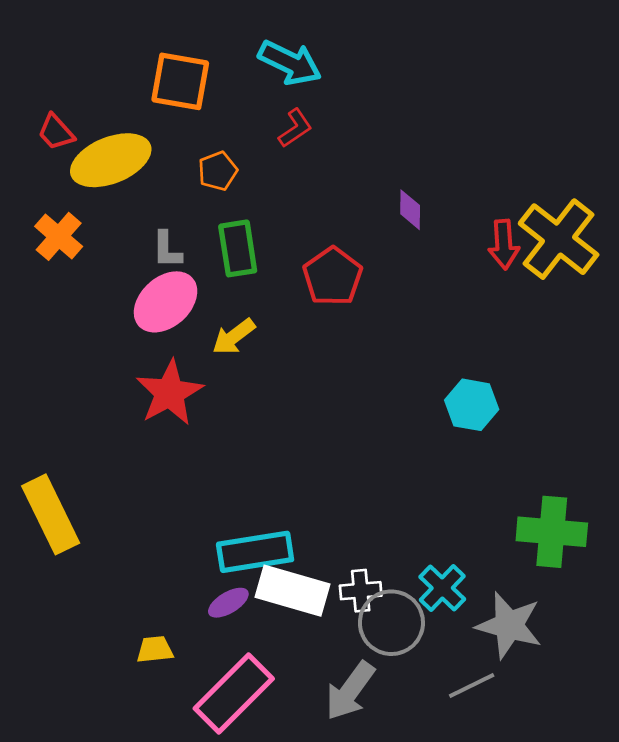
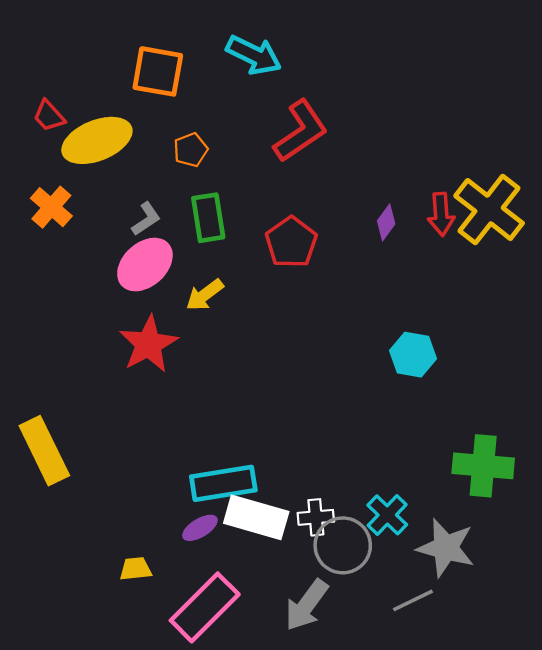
red L-shape: (295, 128) -> (301, 131), moved, size x1.8
purple diamond: (410, 210) -> (386, 222), moved, turned 36
gray L-shape: (167, 250) -> (146, 219), turned -124

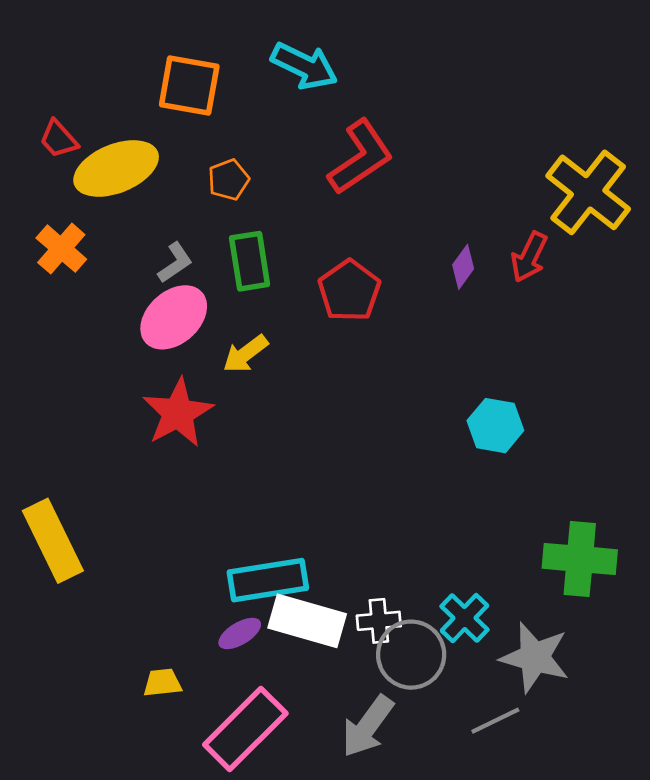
yellow cross: (489, 210) -> (588, 192), moved
red arrow: (441, 214) -> (529, 257), turned 30

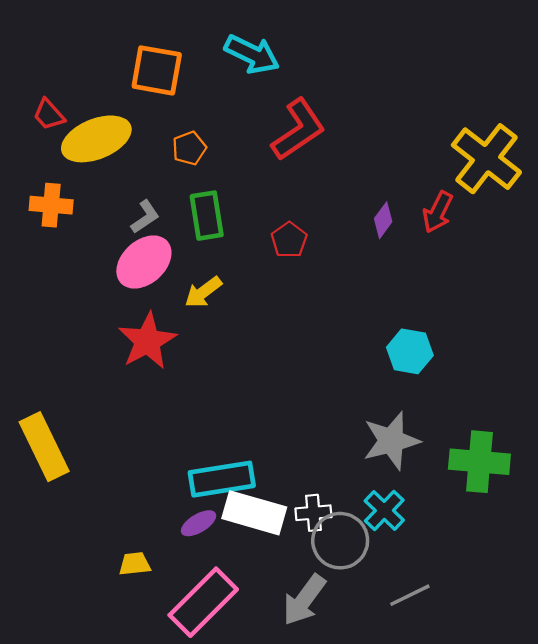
orange cross: (61, 249) -> (51, 205), turned -36
red pentagon: (349, 291) -> (289, 240), size x0.7
gray star: (535, 657) -> (391, 441), moved, turned -30

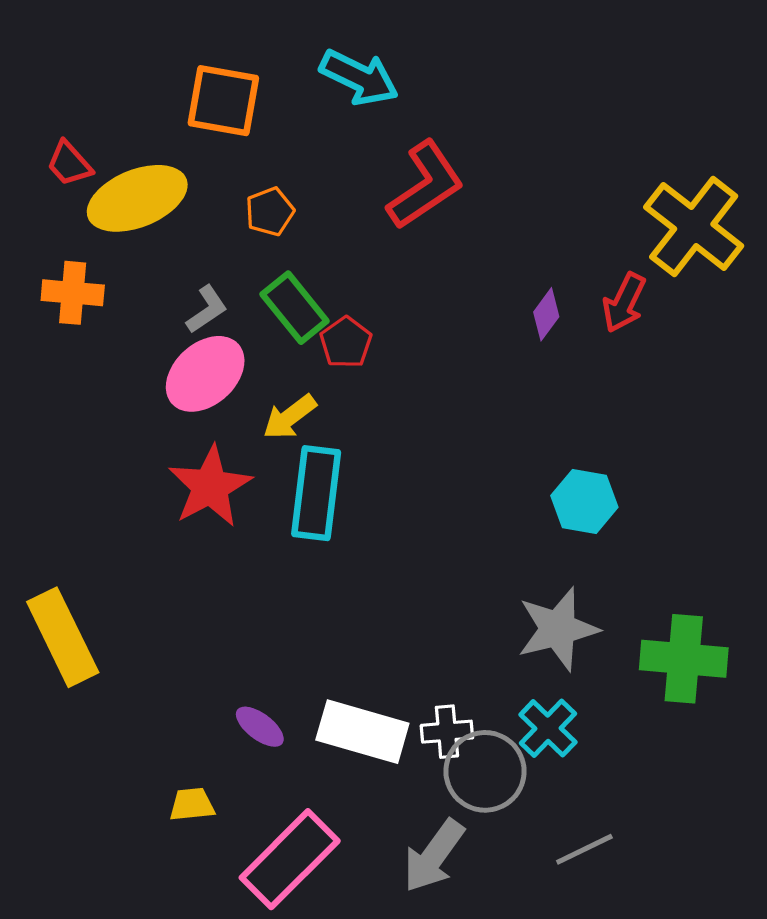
green rectangle: (207, 216) -> (295, 308), turned -30
red pentagon: (289, 240) -> (346, 342), moved
cyan rectangle: (222, 479) -> (316, 493), moved, turned -74
purple ellipse: (199, 523) -> (260, 727), moved, turned 68

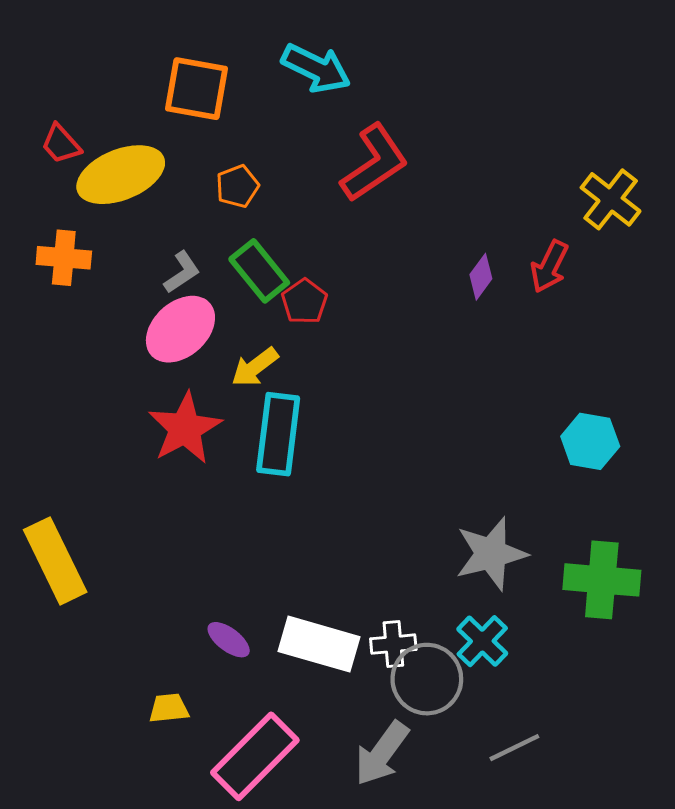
yellow cross: (694, 227) -> (611, 199), size x0.7
cyan hexagon: (584, 501) -> (590, 441), moved

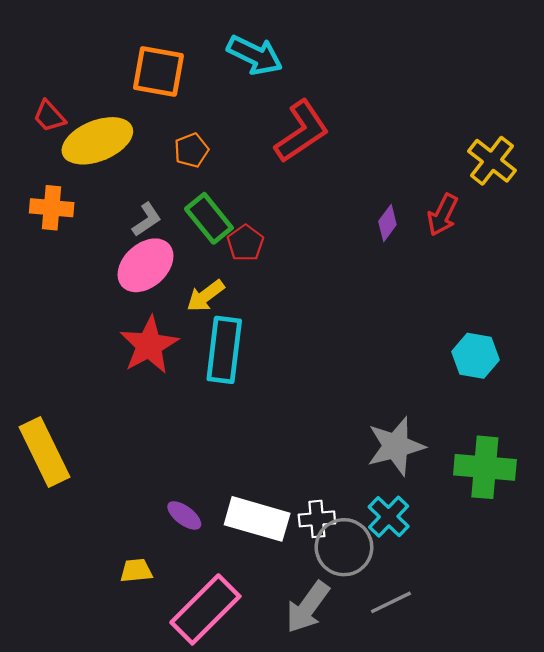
gray line: (514, 748) -> (391, 602), moved

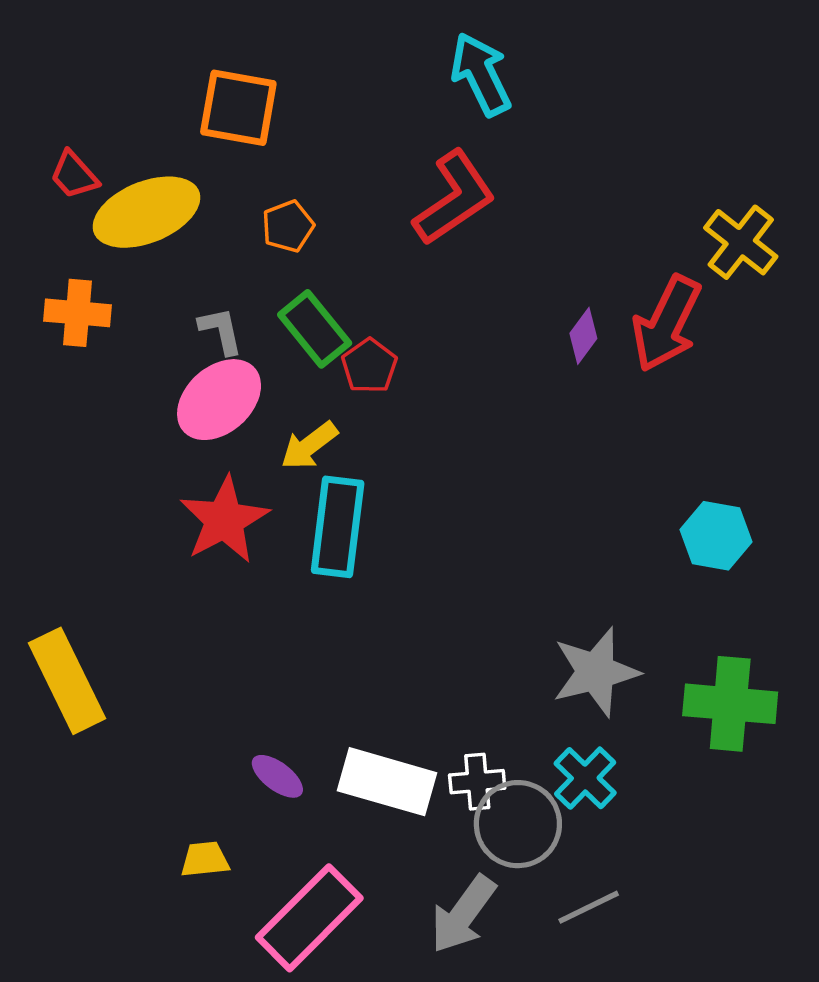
cyan arrow: (255, 55) -> (481, 74), moved, turned -142
red arrow: (443, 215) -> (666, 324), size x1.5
gray L-shape: (147, 220) -> (221, 331), turned -68

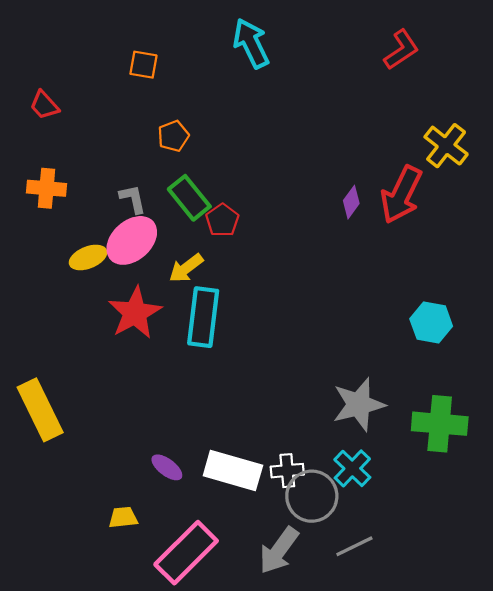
cyan arrow: (481, 74) -> (251, 43), moved
orange square: (238, 108) -> (143, 65), size x0.6
red L-shape: (454, 198) -> (401, 50), moved, size x0.7
yellow ellipse: (146, 212) -> (88, 257), moved, size x0.6

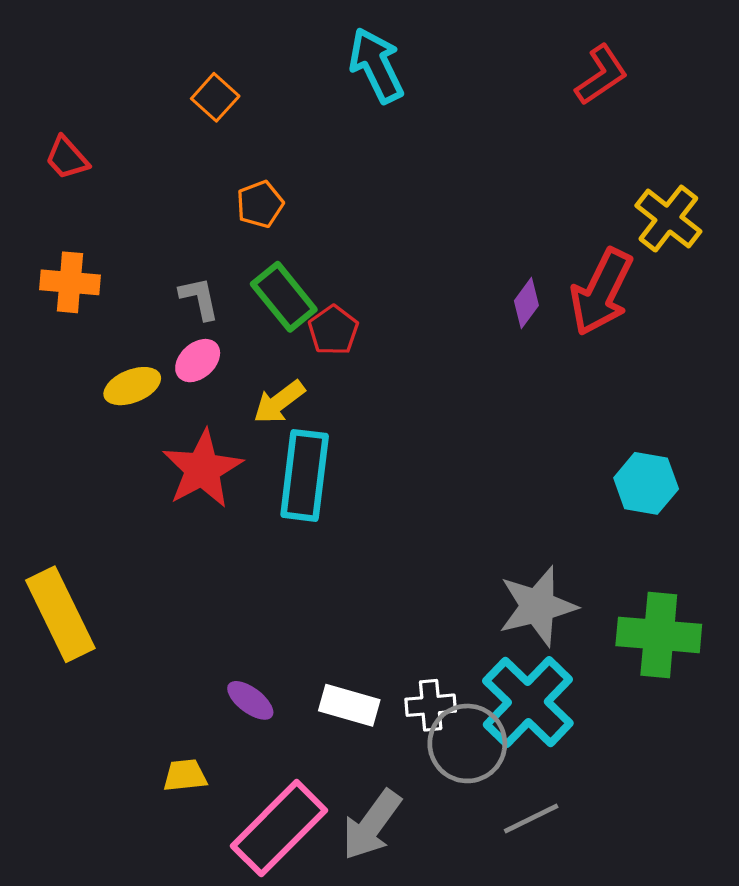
orange square: (143, 65) -> (215, 97), turned 32
pink ellipse: (132, 240) -> (198, 361), size x0.6
cyan cross: (352, 468) -> (528, 702), size x1.6
white rectangle: (233, 471) -> (349, 705), size x0.7
gray arrow: (279, 550) -> (372, 825), moved

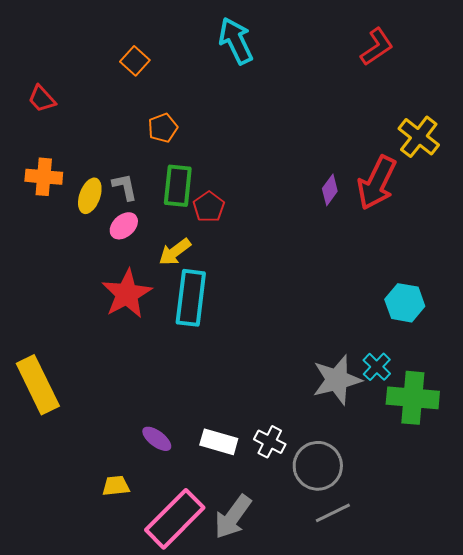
green rectangle: (284, 297) -> (178, 186), turned 45
yellow ellipse: (132, 386) -> (90, 196), moved, turned -48
cyan cross: (528, 702) -> (377, 367), moved, size x0.5
white cross: (431, 705) -> (270, 442), turned 32
gray circle: (467, 743) -> (318, 466), moved

